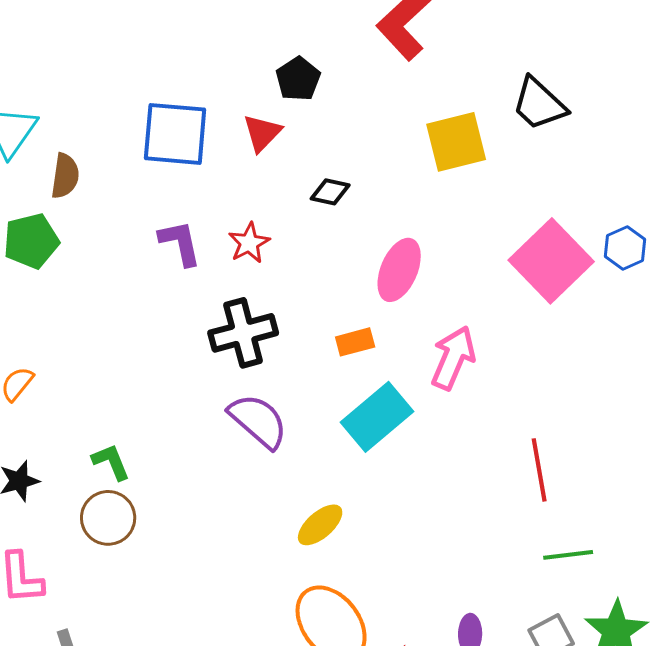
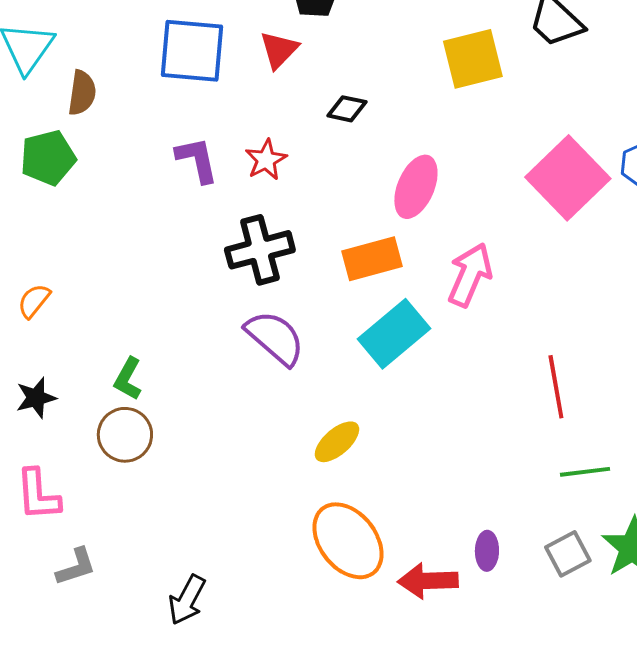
orange rectangle: (355, 342) -> (372, 259), size x1.5
green L-shape: (111, 462) -> (128, 379), turned -129

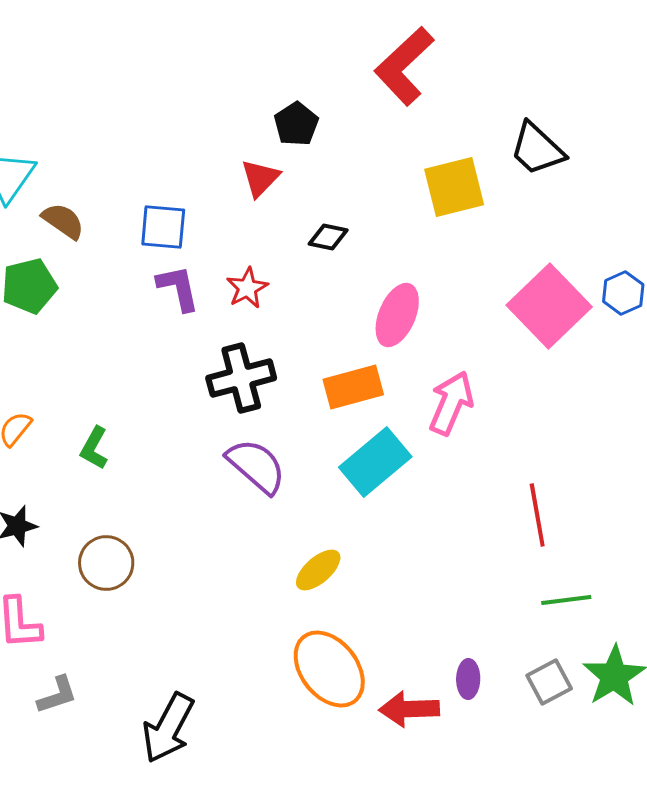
blue square: (192, 51) -> (163, 227), moved, size x0.7
brown semicircle: (82, 93) -> (63, 221), turned -63
green L-shape: (128, 379) -> (94, 448), moved
black arrow: (187, 600) -> (168, 728), size x1.4

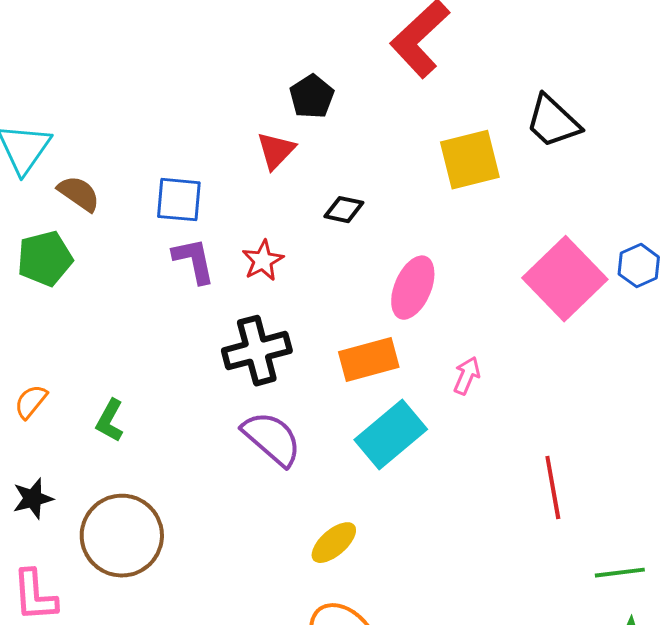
pink arrow: (451, 403) -> (467, 376), size x0.6
brown circle: (106, 563) -> (122, 536), size x1.5
green line: (566, 600) -> (620, 573), moved

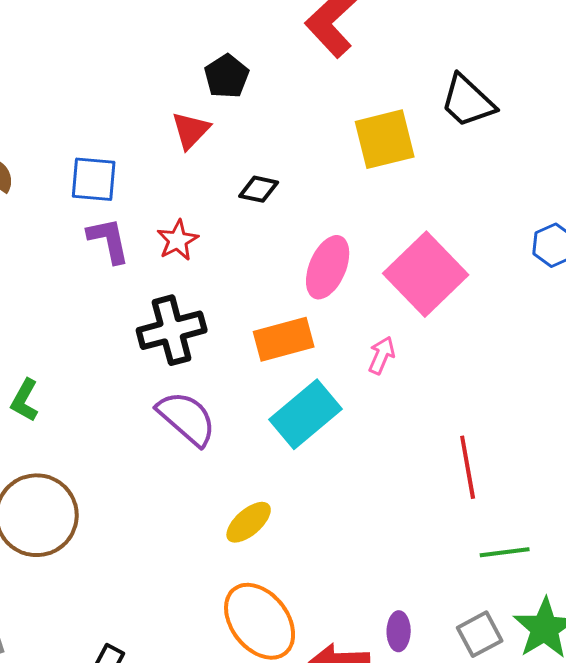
pink square: (565, 279) -> (426, 274), moved
green line: (620, 573) -> (505, 552), moved

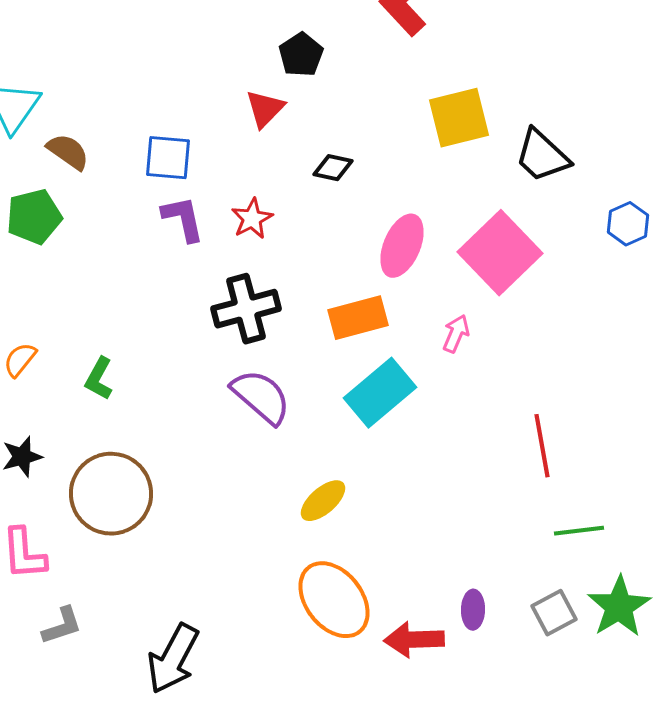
black trapezoid: (468, 101) -> (542, 156), moved

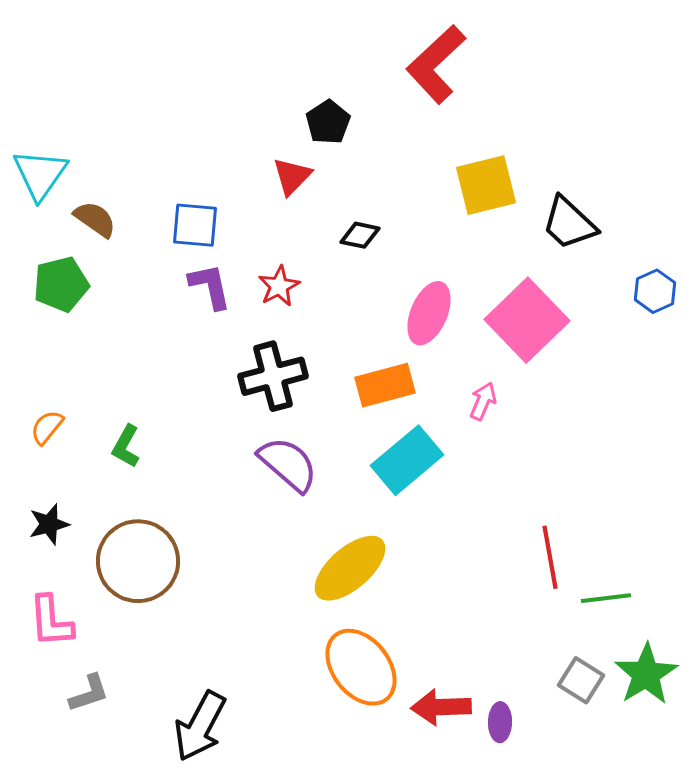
red line: (542, 446) -> (550, 557), moved
yellow ellipse: (323, 501) -> (350, 568), size x1.6
purple ellipse: (473, 610) -> (500, 722), moved
gray square: (554, 613) -> (581, 680), turned -30

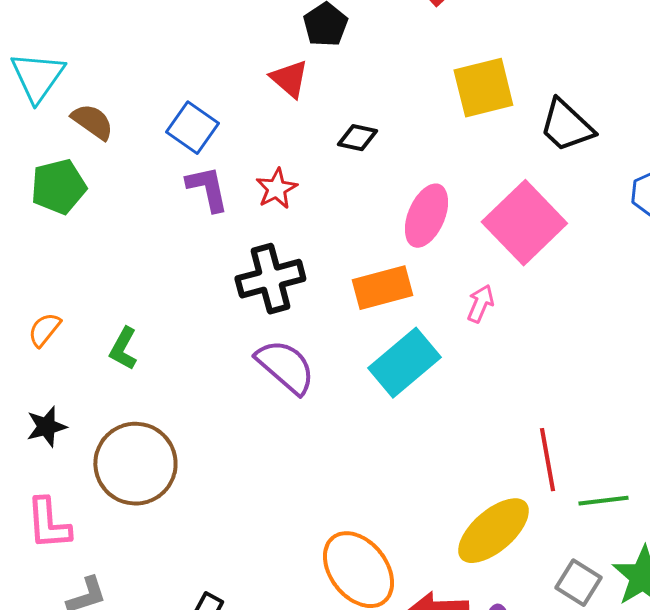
red triangle: (292, 176) -> (289, 79), turned -33
blue square: (195, 225) -> (192, 128), turned 30
yellow ellipse: (350, 568) -> (493, 531), moved

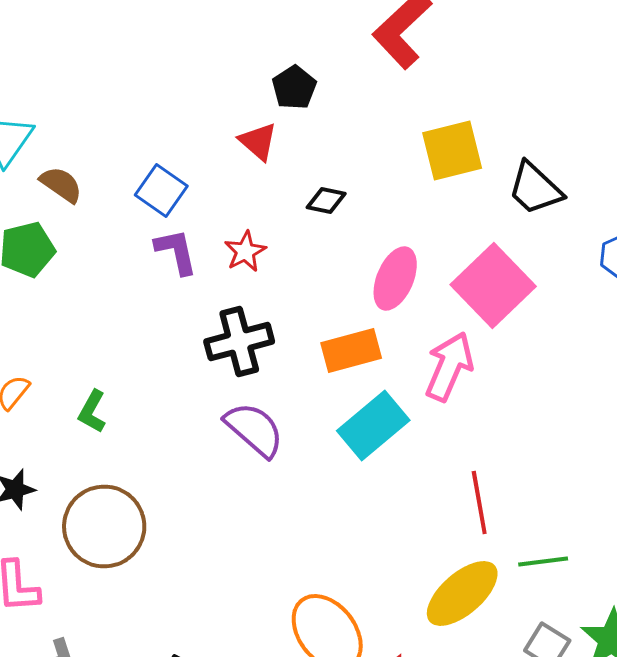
pink arrow: (480, 304) -> (449, 366), size x1.8
red line: (547, 460) -> (479, 502), moved
green line: (603, 501) -> (543, 562), moved

